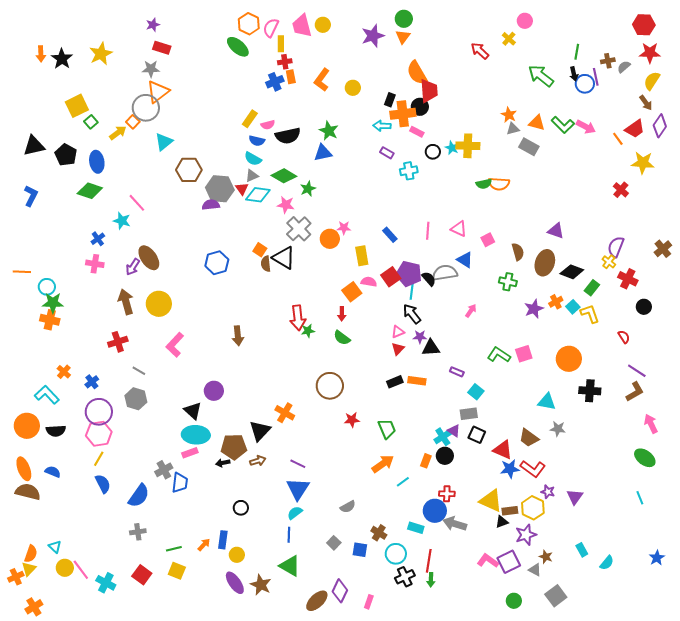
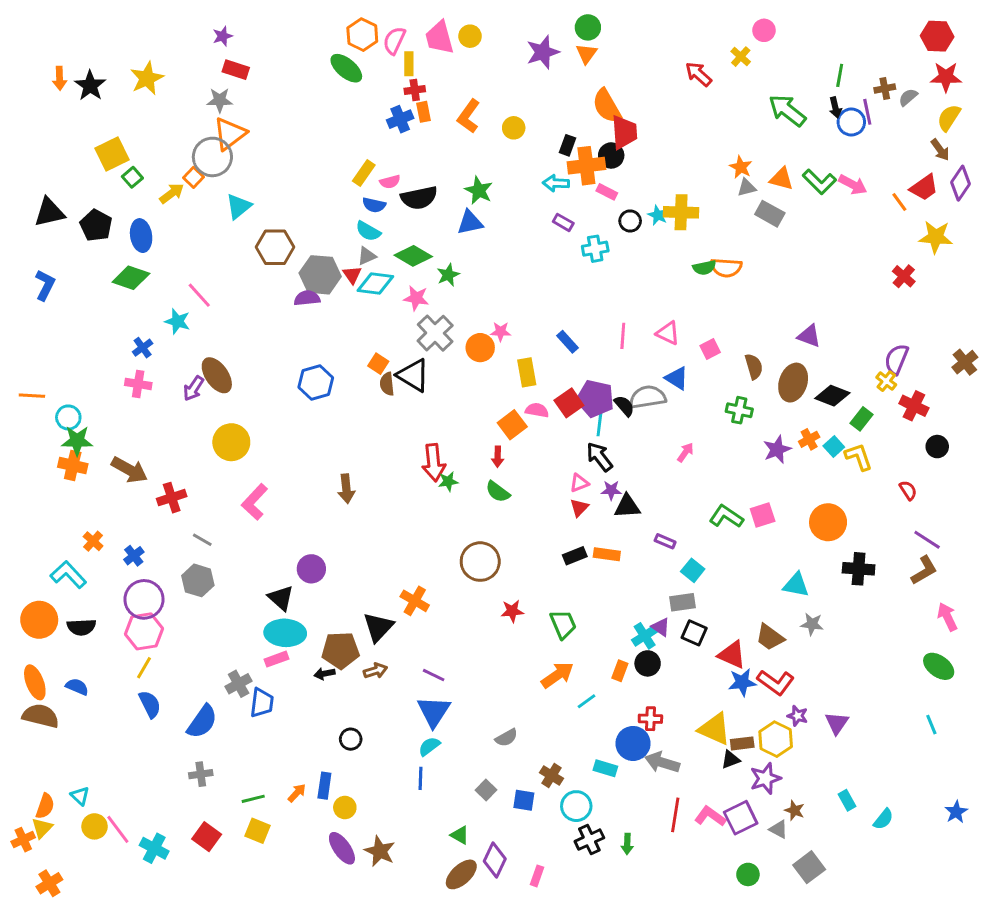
brown arrow: (126, 302) -> (129, 470), moved, turned 135
red line: (429, 561) -> (675, 815), moved
green triangle: (290, 566) -> (460, 835), moved, size x0.6

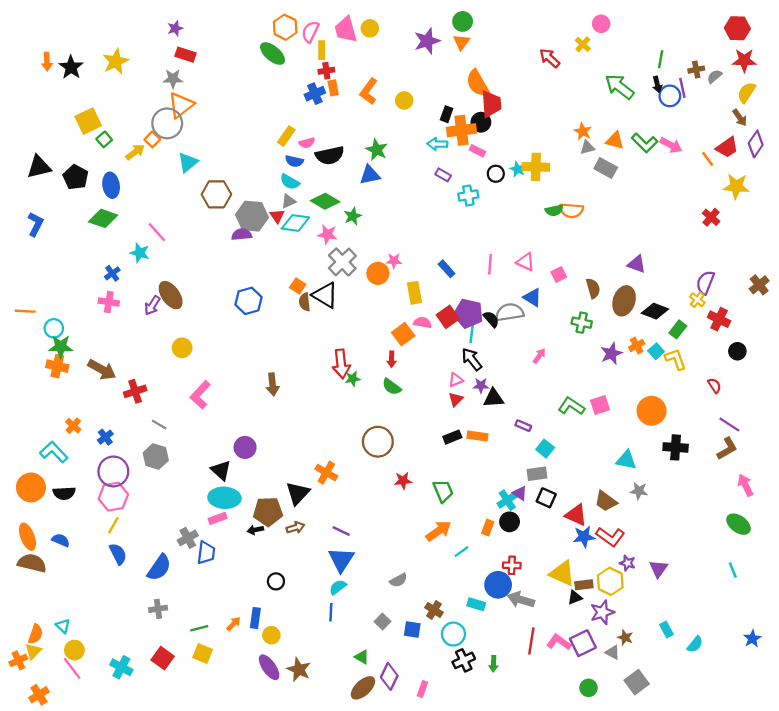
yellow circle: (231, 442) -> (182, 348), size x0.7
pink line: (118, 829) -> (72, 668), moved

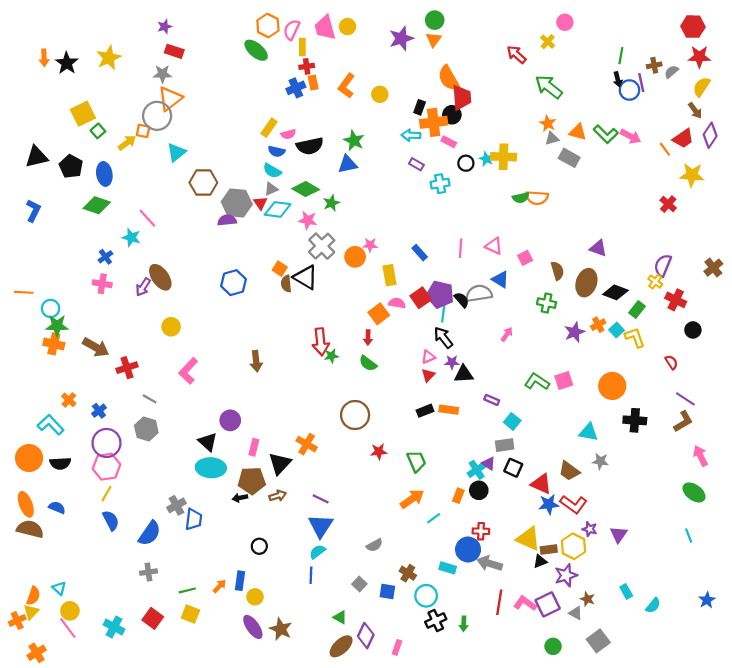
green arrow: (619, 87) -> (549, 87), moved
orange square: (152, 139) -> (143, 131), turned -32
pink rectangle: (218, 518) -> (254, 447), moved, turned -56

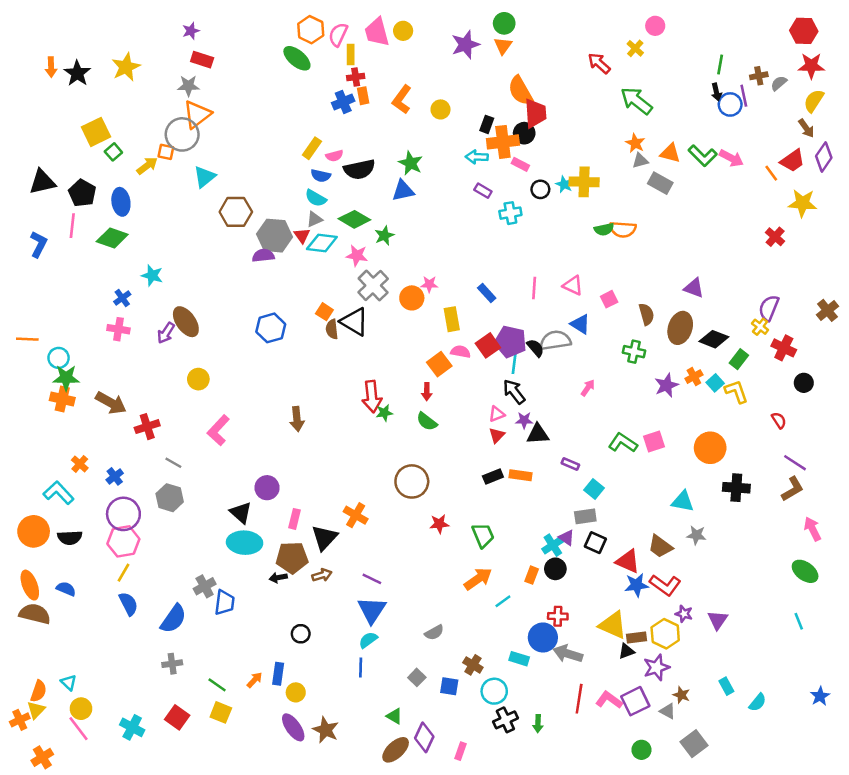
pink line: (147, 218) -> (72, 226), moved, turned 48
green line: (187, 590) -> (217, 685), turned 49

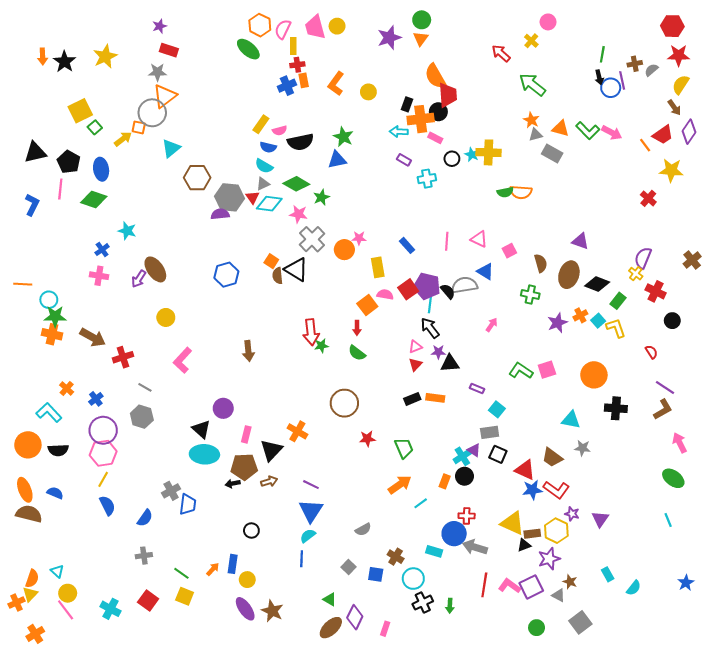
blue semicircle: (173, 619) -> (145, 518), size x0.7

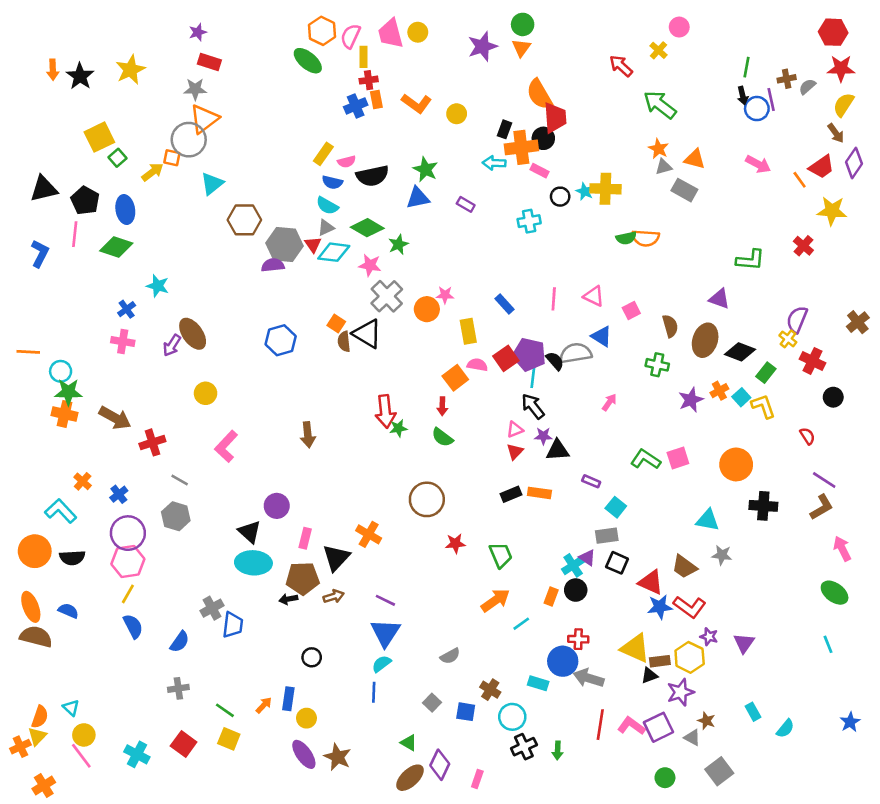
orange L-shape: (336, 84) -> (416, 103), turned -90
green L-shape: (588, 131) -> (750, 260), moved, turned -40
purple rectangle: (404, 160) -> (466, 204), moved

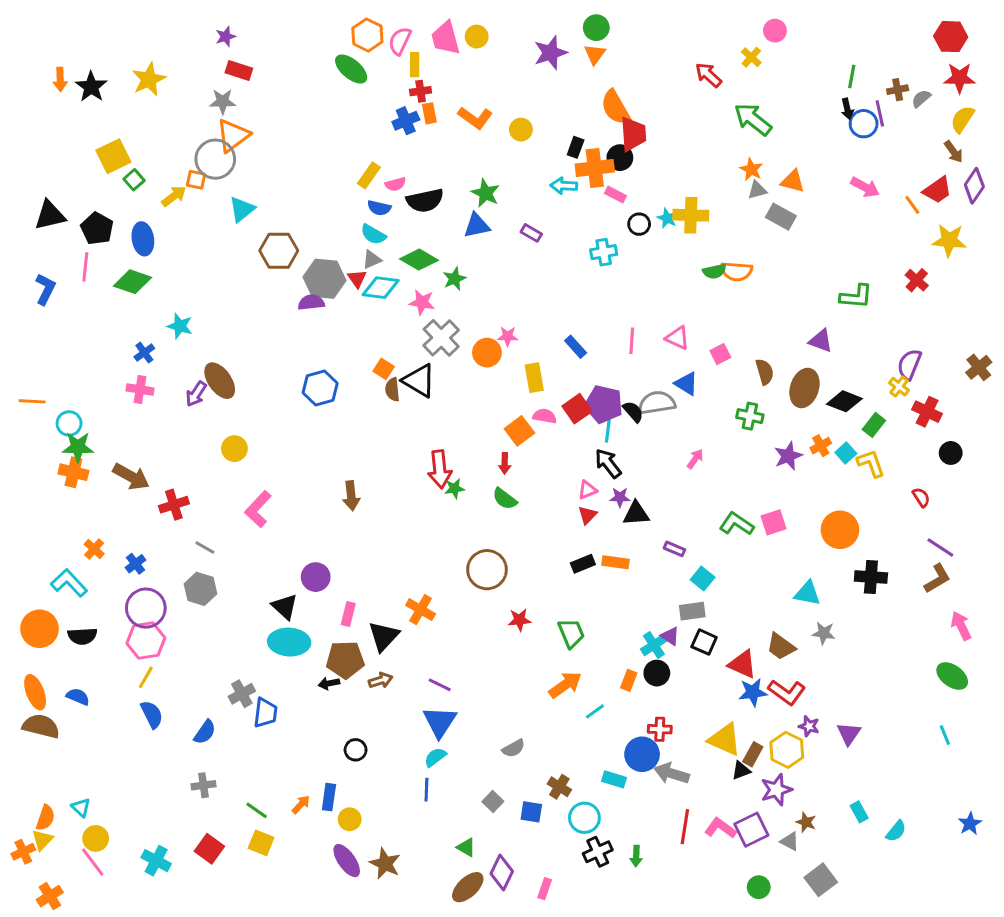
brown rectangle: (660, 661) -> (753, 754), turned -54

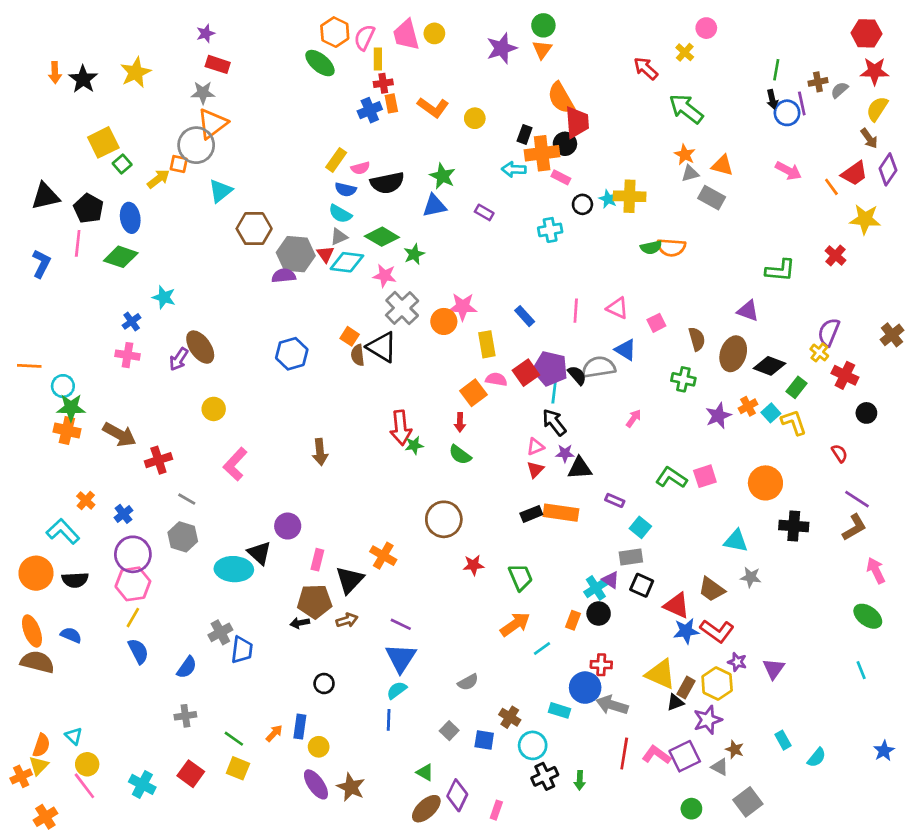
pink star: (508, 336) -> (463, 307), size x1.5
orange rectangle: (615, 562) -> (561, 513), size x1.4
cyan ellipse: (289, 642) -> (234, 569), moved

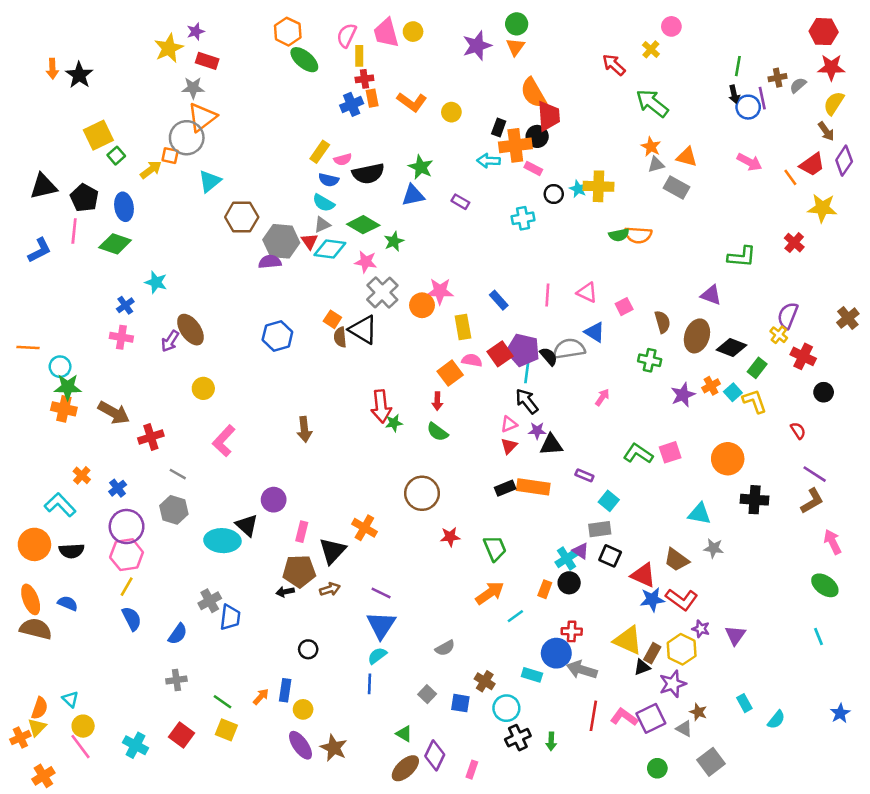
orange hexagon: (335, 32) -> (288, 32), moved
yellow star: (136, 72) -> (169, 48), moved
blue L-shape: (41, 264) -> (40, 250), turned 36

